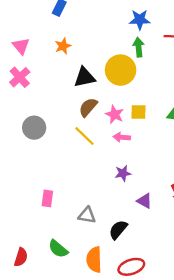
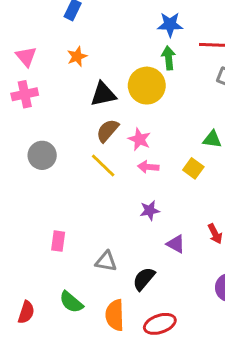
pink cross: (20, 77) -> (25, 94), turned 30
yellow square: (139, 112) -> (193, 168), moved, turned 35

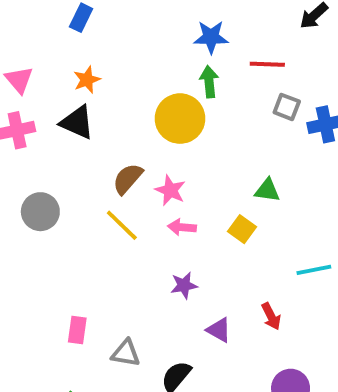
black triangle: (103, 94) -> (77, 122), moved, turned 36
pink rectangle: (58, 241) -> (77, 330), moved

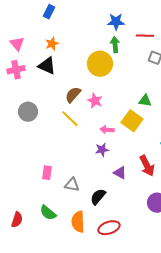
pink arrow: (182, 227) -> (107, 130), moved
yellow square: (242, 229) -> (132, 121), size x1.5
red arrow: (271, 316) -> (147, 166), size x1.5

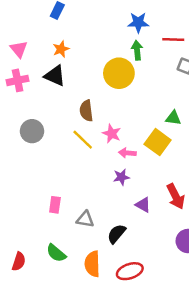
brown semicircle: (73, 95) -> (86, 111), turned -48
pink star: (95, 101) -> (112, 134), moved

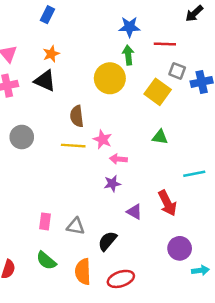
green triangle: (173, 118) -> (160, 137), moved
yellow line: (83, 140) -> (73, 146), turned -40
yellow square: (158, 142) -> (158, 92), moved
pink rectangle: (55, 205) -> (45, 221), moved

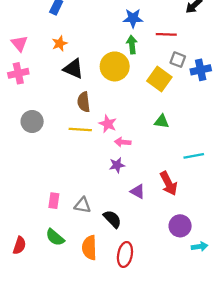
black triangle: (45, 81) -> (73, 69), moved
black semicircle: (107, 241) -> (112, 219), turned 96
red ellipse: (121, 279) -> (125, 255), turned -60

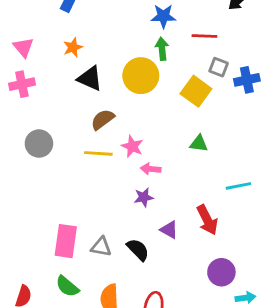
brown semicircle: (84, 102) -> (103, 119), turned 60
pink rectangle: (54, 201) -> (66, 241), size x1.6
black semicircle: (112, 219) -> (138, 250), moved

